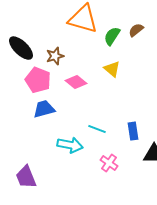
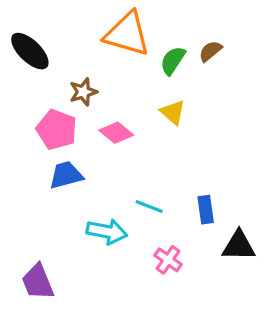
black ellipse: (21, 48) -> (30, 51), moved

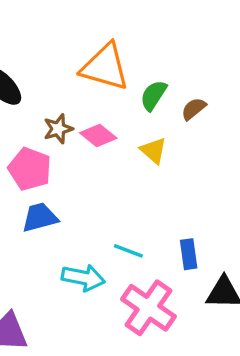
brown semicircle: (210, 51) -> (194, 109), moved
pink diamond: (116, 133) -> (98, 135), moved
pink cross: (168, 260) -> (148, 308), size x1.8

